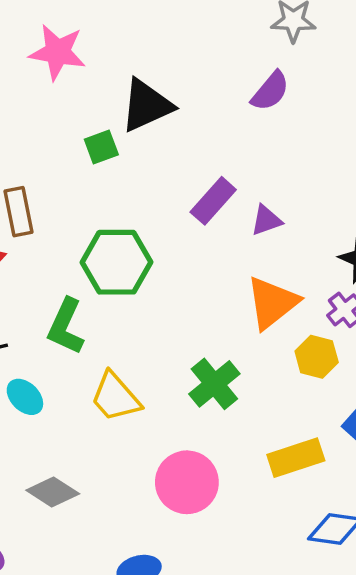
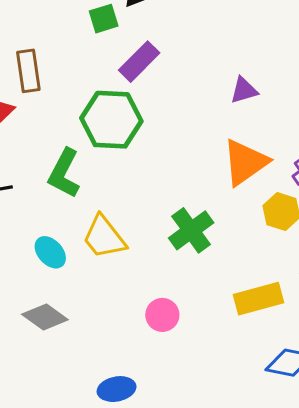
purple rectangle: (213, 201) -> (139, 62), moved
cyan ellipse: (25, 397) -> (50, 252), moved
pink circle: (187, 482) -> (162, 315), size x0.6

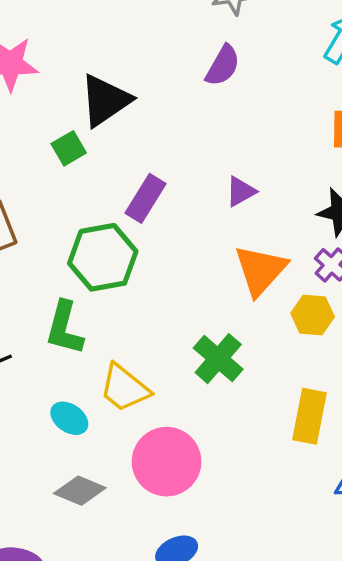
purple rectangle: (139, 62) -> (145, 198), moved
yellow rectangle: (259, 299) -> (309, 416), turned -51
pink circle: (162, 315) -> (167, 462), moved, size x1.8

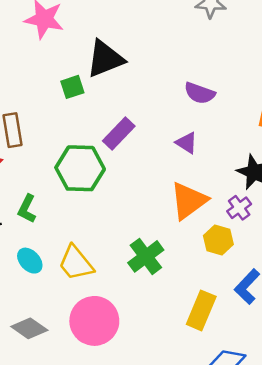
purple semicircle: (223, 66) -> (200, 93), moved, turned 68
purple triangle: (241, 191) -> (187, 143), turned 50
green L-shape: (64, 328) -> (27, 209), moved, size x0.7
cyan ellipse: (69, 418) -> (30, 261), moved

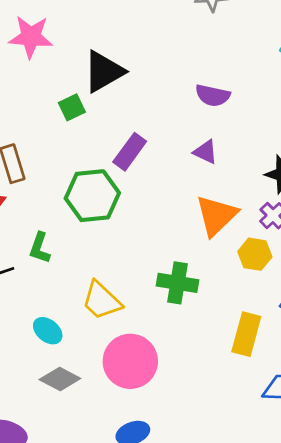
green cross: (146, 256) -> (177, 283), turned -36
cyan ellipse: (30, 261) -> (48, 331), moved

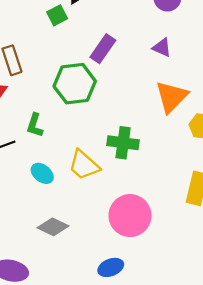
green cross: (177, 283) -> (123, 143), moved
cyan ellipse: (48, 331) -> (42, 173), moved
pink circle: (130, 361) -> (130, 216), moved

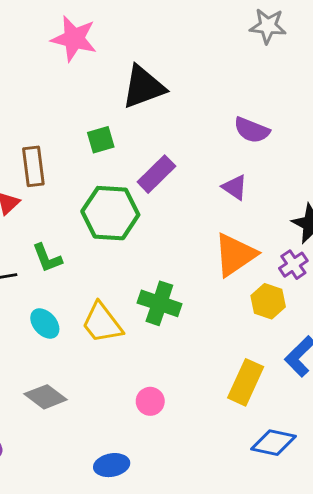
green square: (57, 15) -> (101, 140), moved
green L-shape: (35, 125) -> (47, 258), turned -50
pink circle: (130, 216) -> (150, 401), size x0.5

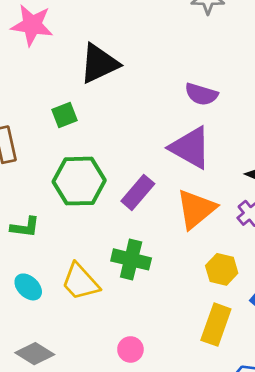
purple rectangle: (156, 174) -> (138, 192), moved
purple triangle: (235, 187) -> (190, 148), size x1.8
green L-shape: (47, 258) -> (25, 227), turned -56
yellow hexagon: (268, 301) -> (222, 269), moved

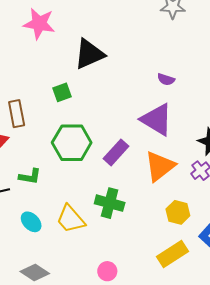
purple semicircle: (201, 94) -> (166, 79), size x0.7
yellow rectangle: (216, 325) -> (172, 254), turned 36

